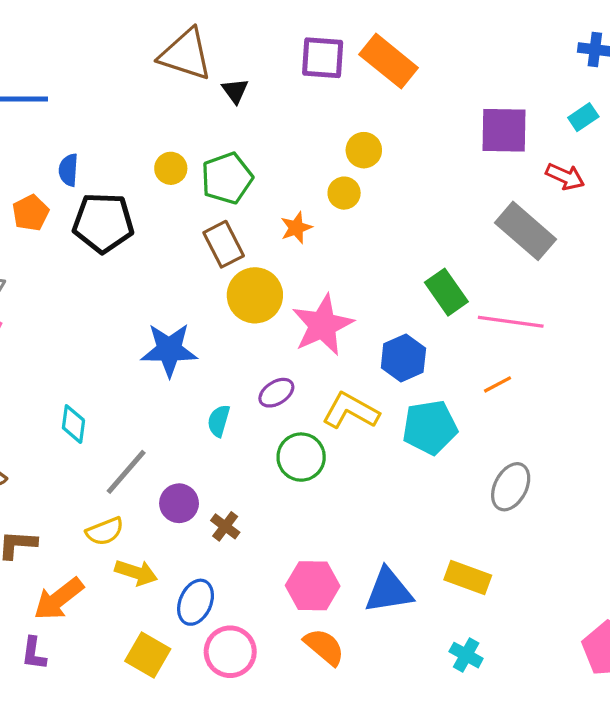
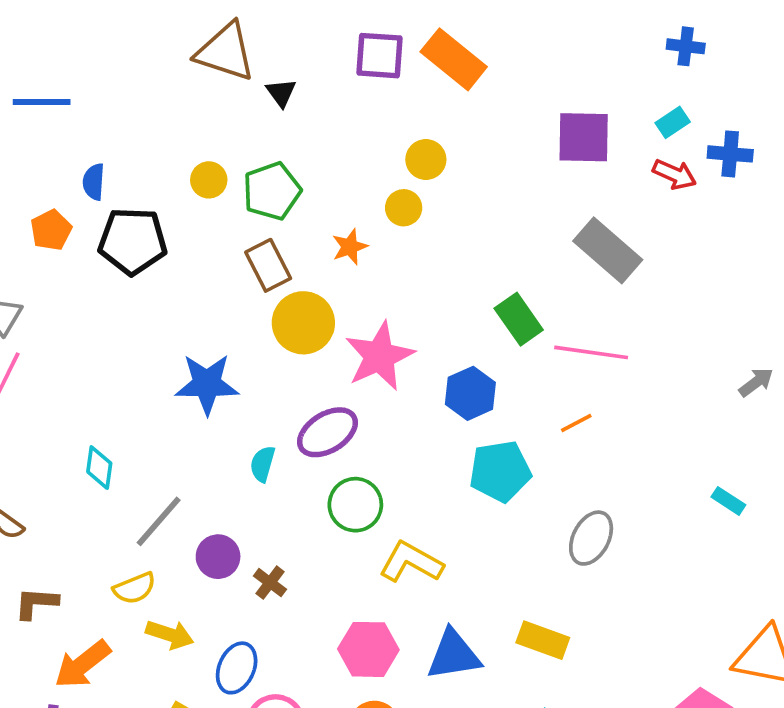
red arrow: (565, 177) -> (675, 174), moved
purple ellipse: (276, 393) -> (328, 432), size x1.5
yellow L-shape: (351, 411) -> (411, 562), moved

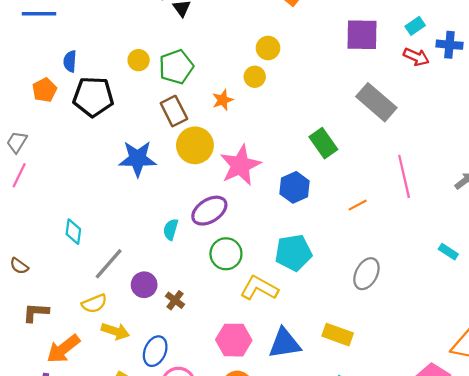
pink line: (591, 352) -> (404, 176), moved, turned 69
blue star: (207, 384) -> (137, 159), moved
cyan pentagon: (500, 471) -> (293, 253), moved

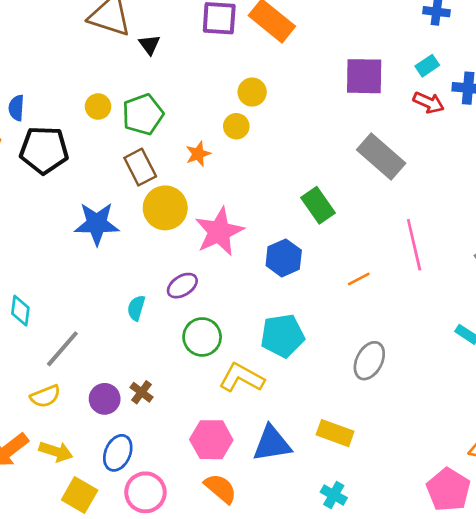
purple ellipse: (209, 211) -> (182, 286), size x0.7
purple circle: (144, 285) -> (105, 399), moved
yellow arrow: (115, 331) -> (56, 452), moved

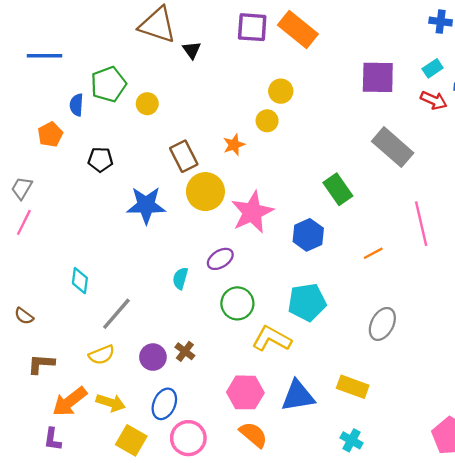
green pentagon: (143, 114) -> (108, 84), moved
black pentagon: (44, 150) -> (100, 160), moved, size x0.6

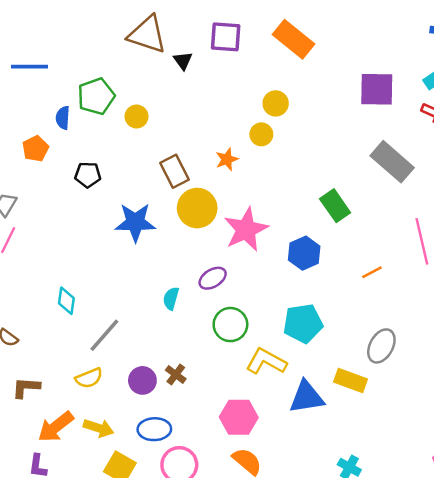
purple square: (252, 27) -> (226, 37), moved
yellow rectangle: (353, 387) -> (351, 380), moved
blue triangle: (298, 396) -> (307, 397), moved
blue ellipse: (164, 404) -> (154, 429), turned 64

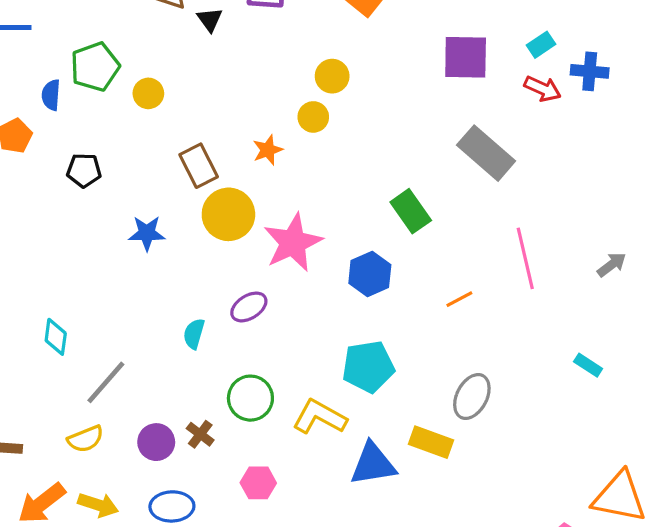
blue star: (135, 222) -> (147, 233), size x0.7
green circle: (230, 325) -> (250, 398), moved
pink hexagon: (239, 417) -> (258, 483), moved, size x0.7

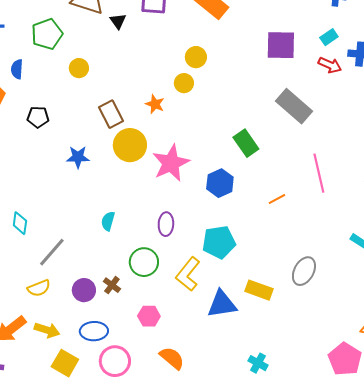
green pentagon: (95, 67) -> (47, 34), moved
orange star: (268, 150) -> (155, 104), turned -30
purple ellipse: (249, 307) -> (166, 224), moved, turned -55
gray ellipse: (472, 397) -> (304, 271), moved
yellow L-shape: (320, 417) -> (188, 274), turned -80

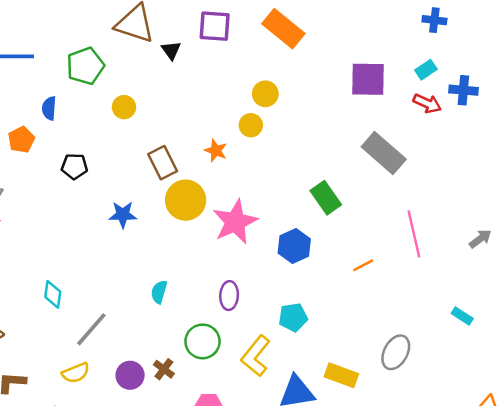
cyan pentagon: (219, 242) -> (293, 317), size x0.7

